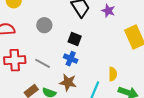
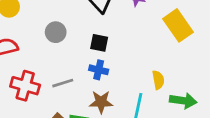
red cross: (15, 60) -> (25, 86), turned 30
gray line: (43, 63) -> (63, 83), turned -35

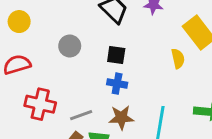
yellow semicircle: (158, 80) -> (178, 59), moved
gray line: (63, 83) -> (81, 115), moved

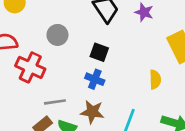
yellow semicircle: (178, 59) -> (155, 80), moved
red cross: (40, 104) -> (30, 67), moved

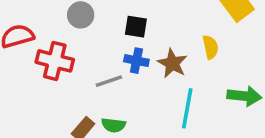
gray line: (55, 102) -> (109, 81), moved
brown star: (92, 112) -> (172, 63), moved, turned 30

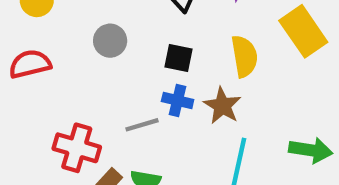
yellow semicircle: (210, 47) -> (244, 56), moved, size x1.4
red cross: (55, 61) -> (77, 148), moved

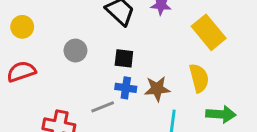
yellow semicircle: (244, 56) -> (199, 78), moved
brown star: (222, 106) -> (157, 89), turned -30

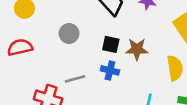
brown star: (157, 89) -> (137, 49), moved
gray line: (103, 107) -> (75, 79), moved

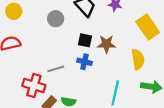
gray circle: (69, 33) -> (56, 19), moved

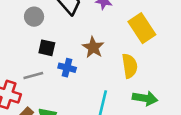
black square: (85, 40) -> (47, 48), moved
brown star: (106, 44) -> (93, 47), turned 30

